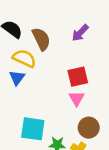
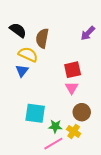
purple arrow: (80, 33) -> (88, 33), moved
brown semicircle: (41, 39) -> (42, 38), turned -144

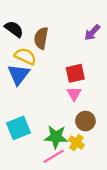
blue triangle: (22, 71) -> (18, 74), size x1.5
cyan square: (35, 113) -> (18, 128), moved, turned -30
green star: (55, 126) -> (56, 137), size x1.5

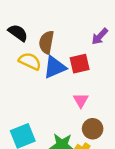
red square: (75, 73) -> (80, 64), moved
blue triangle: (18, 74) -> (55, 67), moved, turned 30

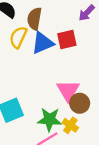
yellow semicircle: (30, 61) -> (18, 37), turned -90
pink triangle: (81, 100) -> (68, 91), moved, size x1.5

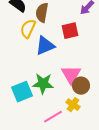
blue triangle: (43, 43) -> (45, 46), moved
green star: (50, 119) -> (43, 84), moved

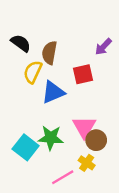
cyan square: (22, 92) -> (26, 147), turned -30

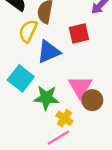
cyan square: (26, 147) -> (21, 78), moved
yellow cross: (87, 163) -> (64, 118), moved

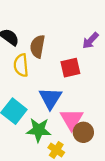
yellow semicircle: (28, 31) -> (21, 65), turned -30
blue triangle: (49, 52) -> (50, 98), moved, turned -35

